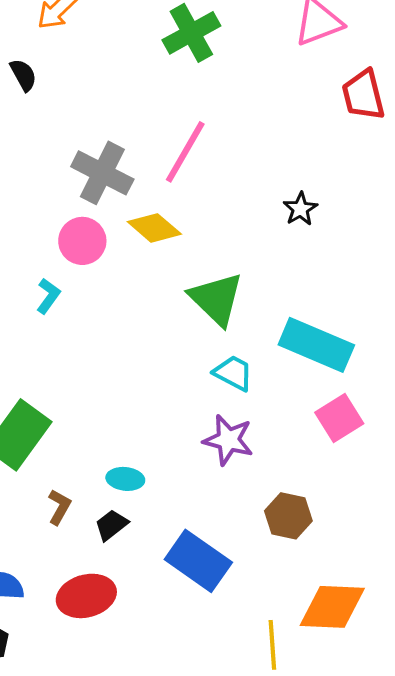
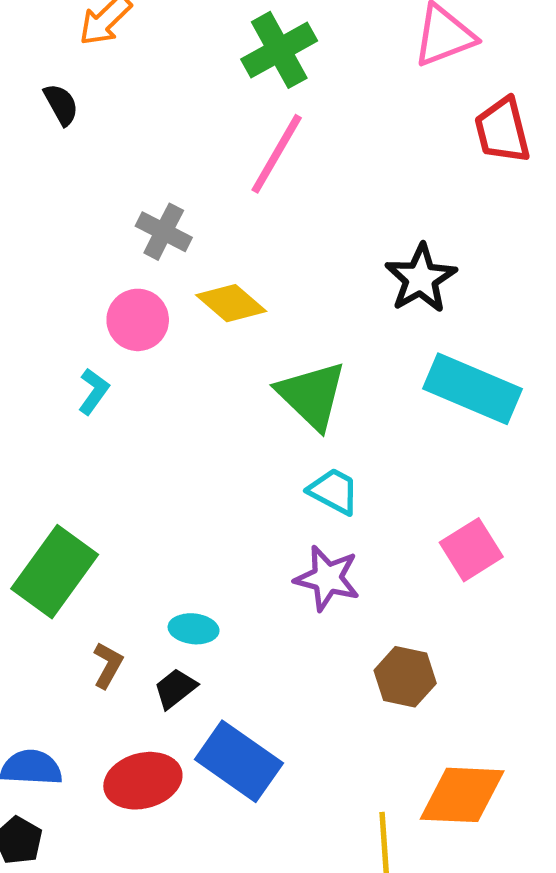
pink line: (185, 152) -> (277, 154), moved
gray cross: (102, 173) -> (164, 232), size x0.7
black star: (300, 209) -> (421, 278), size x1.6
cyan rectangle: (316, 345) -> (473, 389), moved
blue rectangle: (198, 561) -> (239, 761), moved

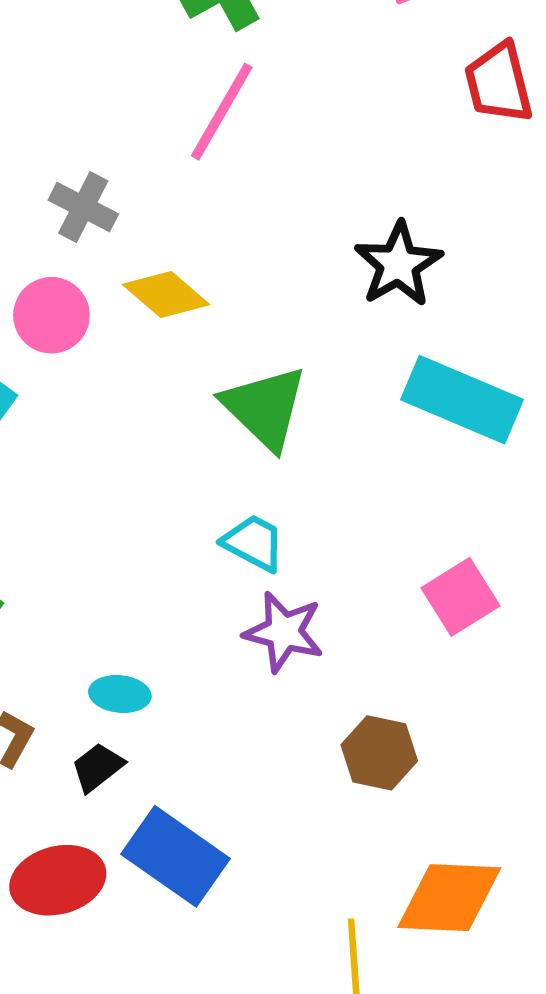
cyan trapezoid: (334, 491) -> (254, 543), moved

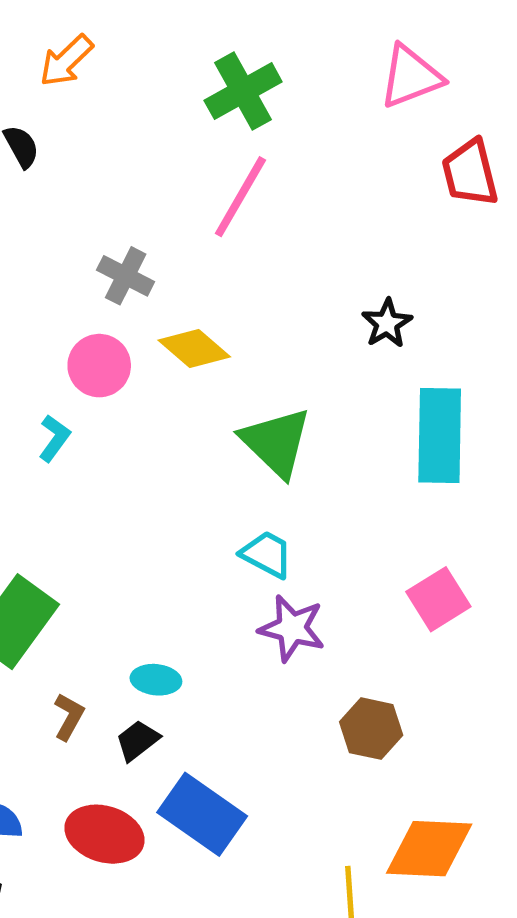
black star: (398, 264) -> (387, 323), size x0.7
cyan rectangle: (462, 400) -> (440, 436), turned 68
red ellipse: (58, 880) -> (104, 834), turned 32

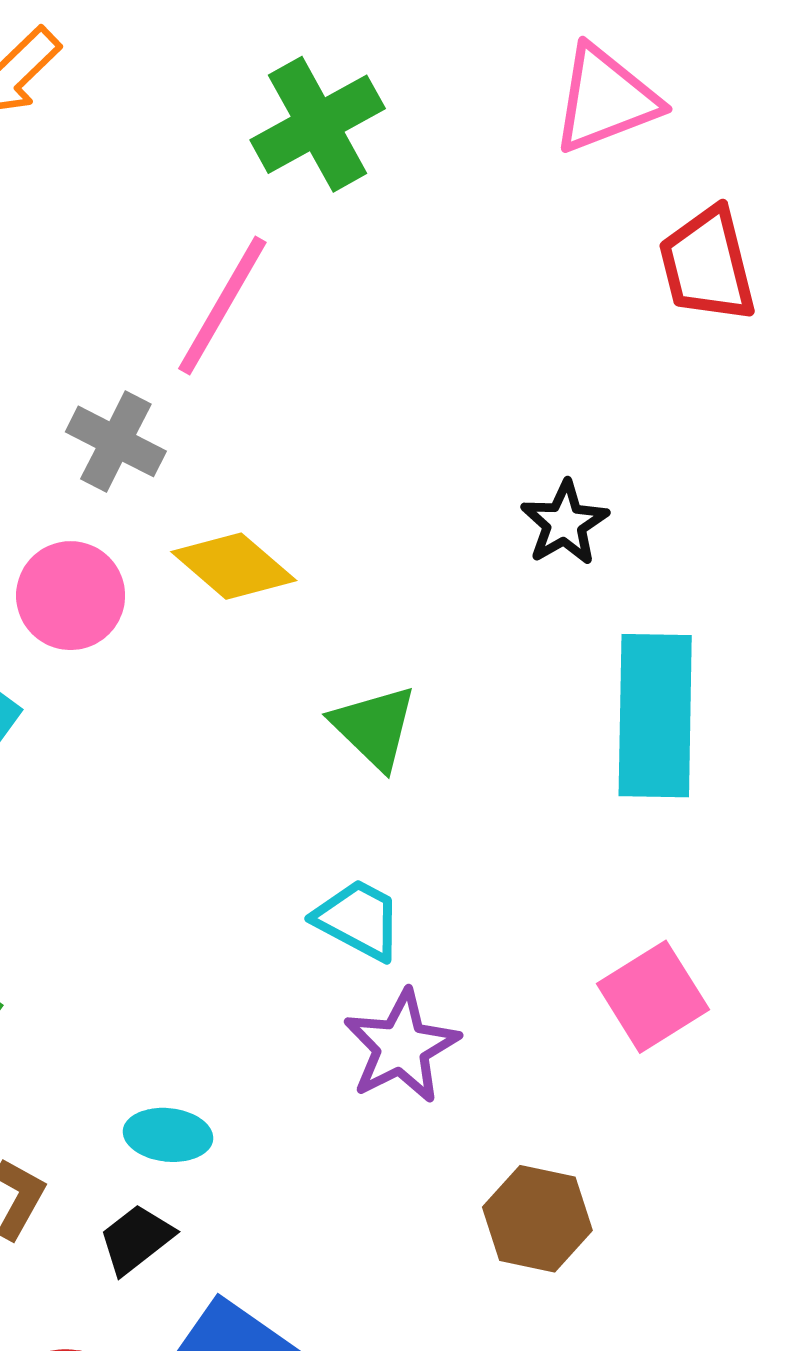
pink line: (240, 197) -> (222, 306), moved
green triangle: (276, 442) -> (374, 727), size x0.7
purple star: (292, 628) -> (401, 1047), turned 30

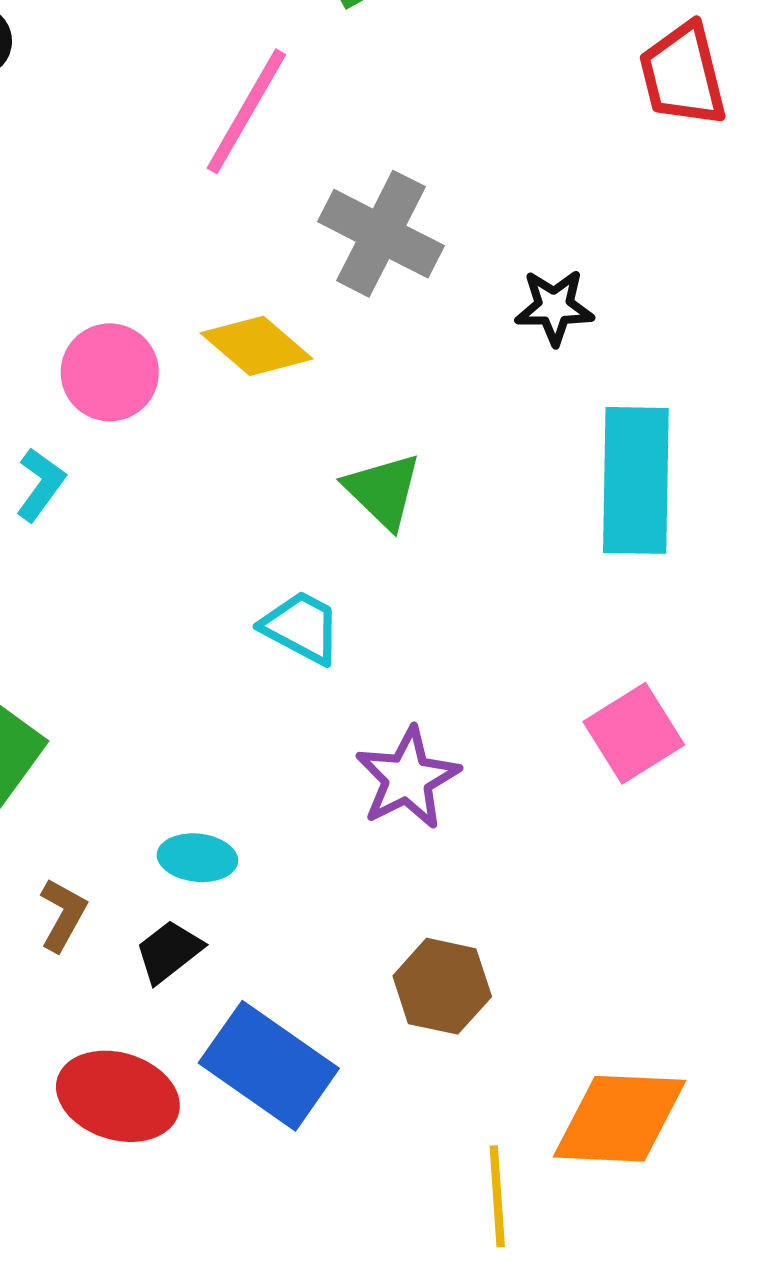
gray cross: (116, 441) -> (381, 234), moved, size x1.4
black star: (565, 523) -> (554, 307), turned 30
cyan trapezoid: (358, 920) -> (301, 627), moved
brown hexagon: (537, 1219) -> (442, 986), moved

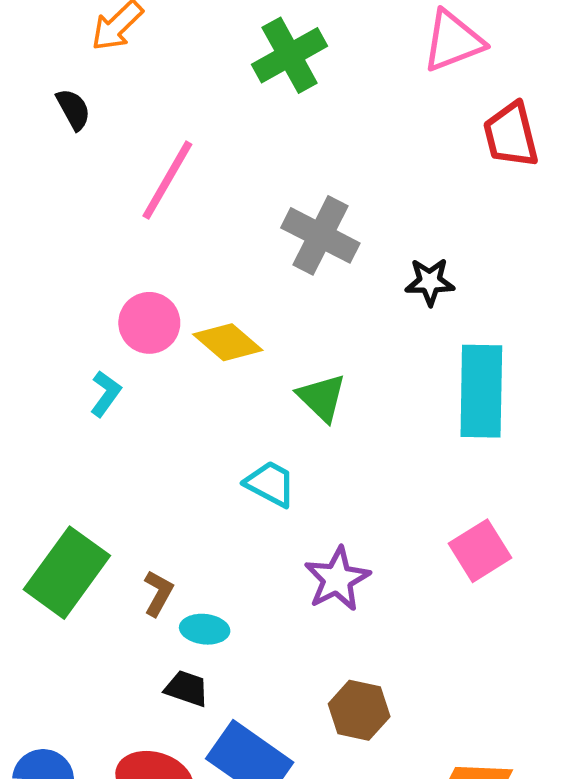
pink line: (246, 111) -> (167, 180), moved
yellow diamond: (257, 346) -> (228, 342), moved
brown L-shape: (63, 915) -> (158, 593), moved
black trapezoid: (169, 951) -> (187, 688), turned 57

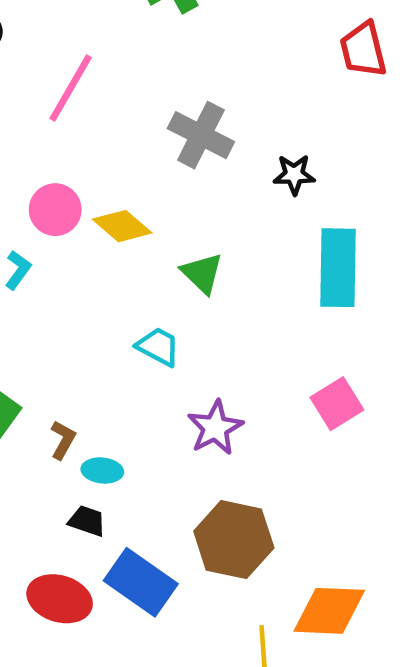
brown hexagon: (359, 710) -> (234, 540), size x1.5

